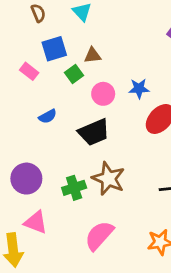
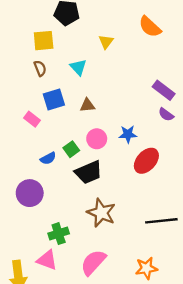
green square: (74, 74) -> (71, 149), moved
purple circle: (26, 179) -> (30, 193), moved
green cross: (74, 188) -> (59, 234), moved
pink triangle: (36, 222) -> (47, 260), moved

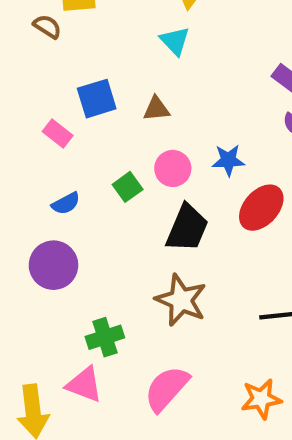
cyan triangle: (78, 67) -> (175, 41), moved
brown semicircle: (40, 68) -> (47, 27), moved, turned -35
blue semicircle: (48, 158) -> (66, 203), moved
black trapezoid: (89, 172) -> (187, 228), moved, turned -44

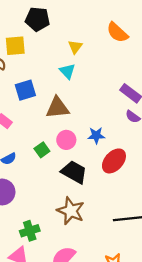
blue square: (97, 99) -> (25, 90), moved
brown triangle: (156, 109) -> (57, 108), size x1.6
black trapezoid: (187, 228) -> (74, 172), turned -84

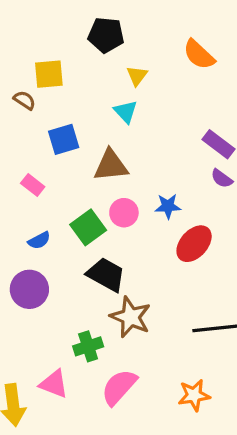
black pentagon: (37, 19) -> (106, 35), moved
green square: (42, 150) -> (88, 227), size x1.5
black trapezoid: (74, 172) -> (106, 275), moved
green cross: (30, 231) -> (88, 346), moved

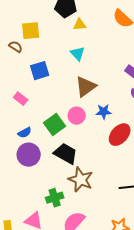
yellow triangle: (137, 76) -> (80, 25), moved, turned 48
brown triangle: (111, 165) -> (86, 87), moved, turned -30
purple circle: (29, 289) -> (29, 155), moved

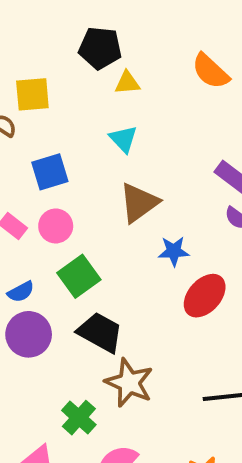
pink circle: (77, 116) -> (56, 226), moved
green cross: (55, 198) -> (79, 418), turned -30

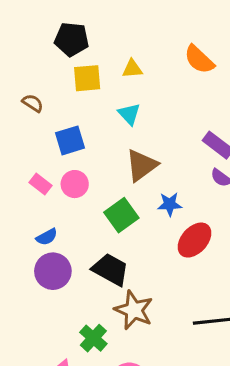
black pentagon: (100, 48) -> (72, 39), moved
yellow square: (32, 94) -> (87, 78), moved
green square: (79, 276) -> (121, 215), moved

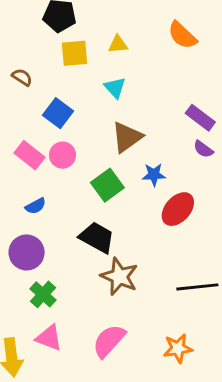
blue square: (70, 140) -> (58, 113), turned -36
pink rectangle: (40, 184) -> (30, 155), size x1.4
purple circle: (53, 271) -> (27, 252), moved
green cross: (93, 338) -> (43, 294), moved

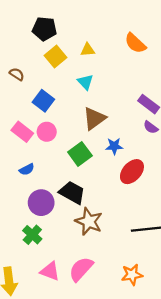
yellow square: (74, 53) -> (56, 56), turned -35
purple circle: (27, 252) -> (41, 203), moved
pink triangle: (49, 338) -> (50, 271), moved

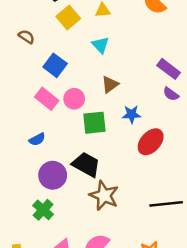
brown triangle: (94, 118) -> (110, 84), size x0.7
pink rectangle: (22, 132) -> (47, 99), moved
pink circle: (47, 132) -> (74, 99), moved
green square: (80, 154) -> (94, 123), turned 30

